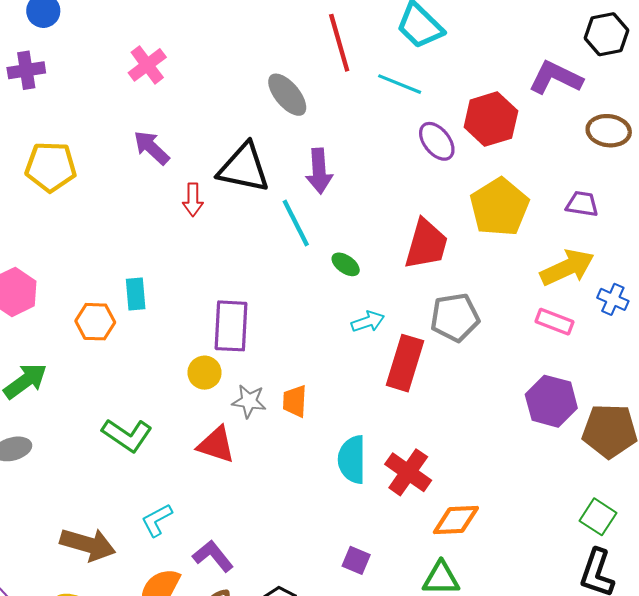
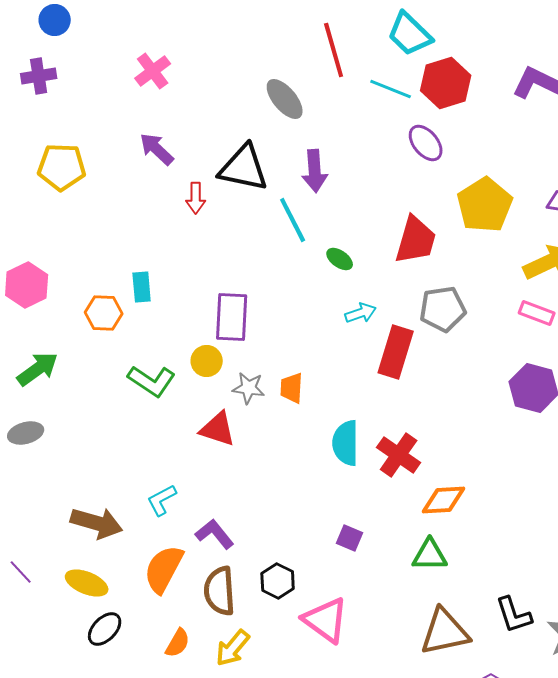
red hexagon: (491, 119) -> (446, 83), moved
green L-shape: (127, 435) -> (152, 381), moved

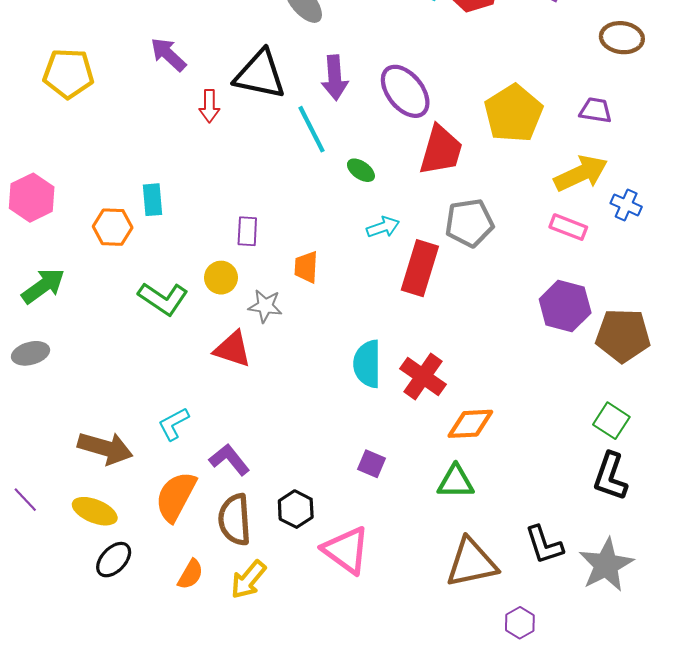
purple ellipse: (426, 143) -> (405, 91), moved, size x1.4
purple rectangle: (232, 317) -> (247, 231), size x0.6
orange trapezoid: (292, 388) -> (306, 267), moved

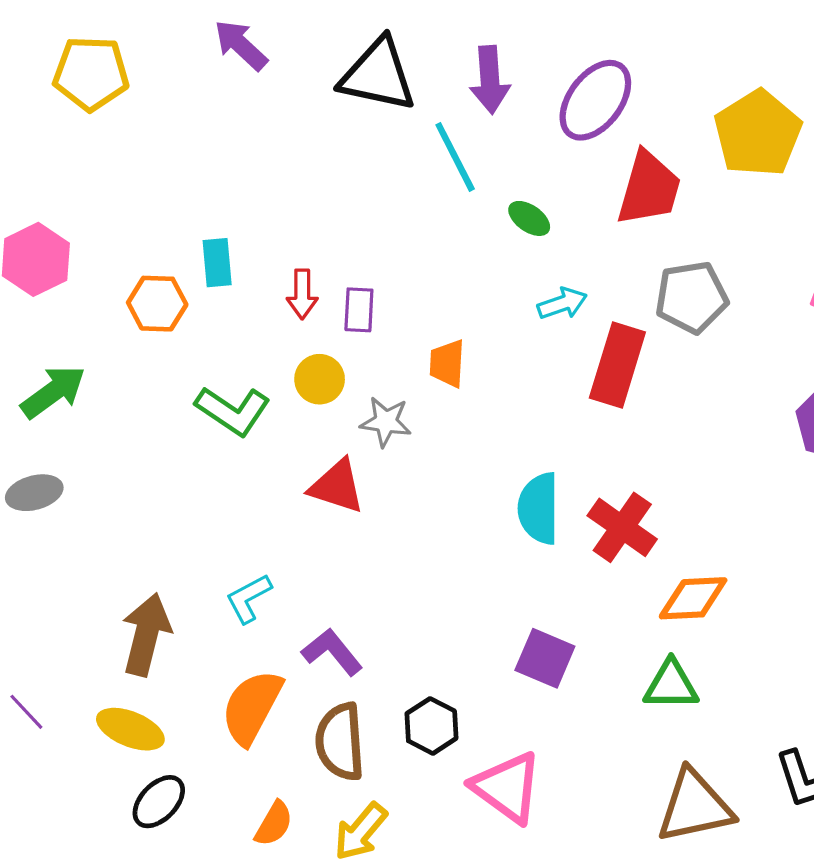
purple ellipse: (405, 91) -> (595, 100), turned 76
red arrow: (209, 106) -> (302, 294), moved
brown arrow: (105, 448) -> (146, 635), turned -92
purple square: (371, 464) -> (545, 658), size x1.4

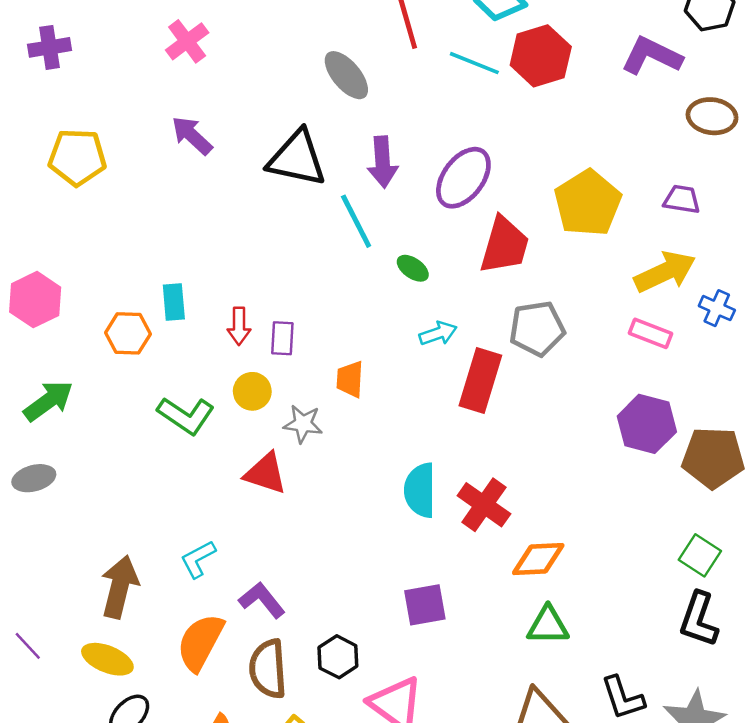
purple square: (545, 658) -> (425, 605), turned -33
green triangle: (671, 685) -> (548, 625), moved

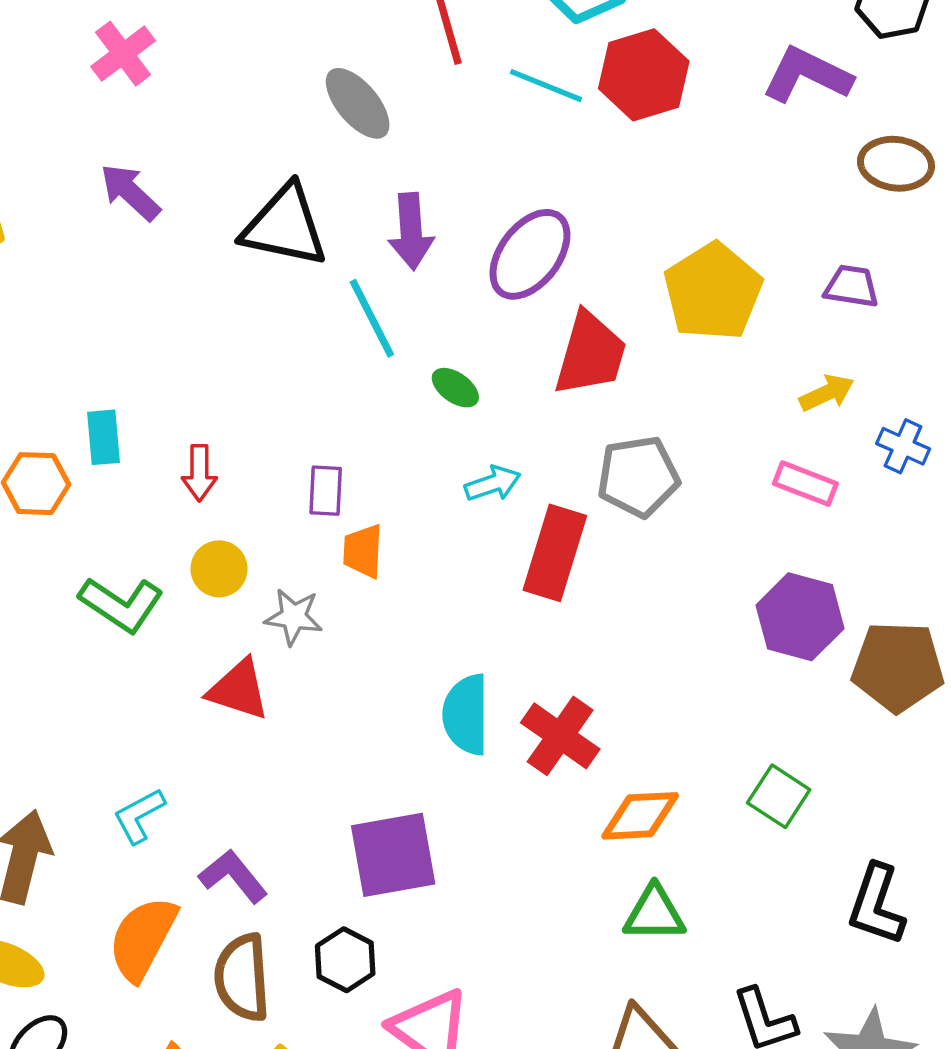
yellow arrow: (665, 272) -> (827, 393), size x0.6
purple rectangle: (282, 338) -> (326, 491), moved
green square: (700, 555) -> (779, 796), moved
purple square: (425, 605) -> (393, 855), moved, size x1.4

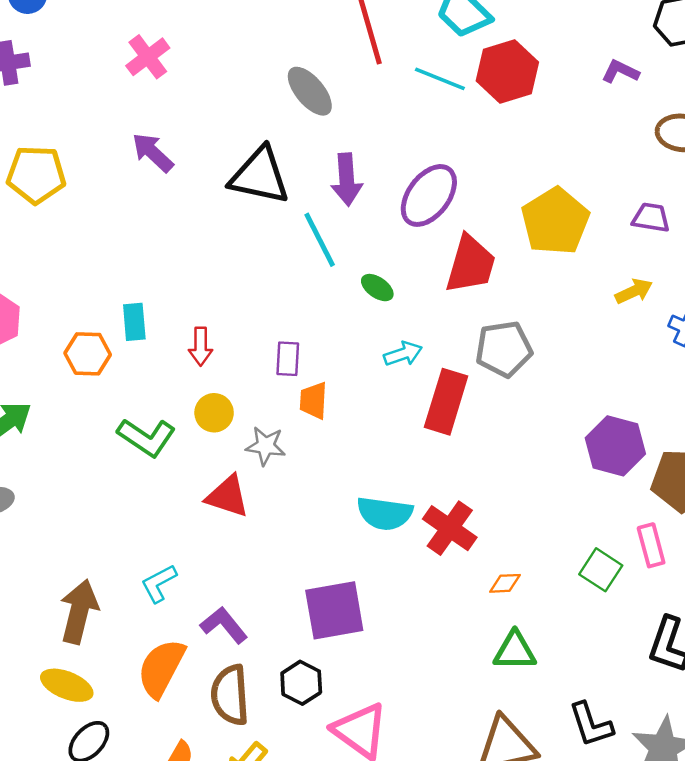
purple L-shape: (807, 75) -> (620, 72), size x0.6
pink rectangle: (805, 484) -> (651, 545), moved, turned 54
cyan semicircle: (466, 715) -> (385, 513), turned -82
orange diamond: (640, 816) -> (505, 583), size x0.6

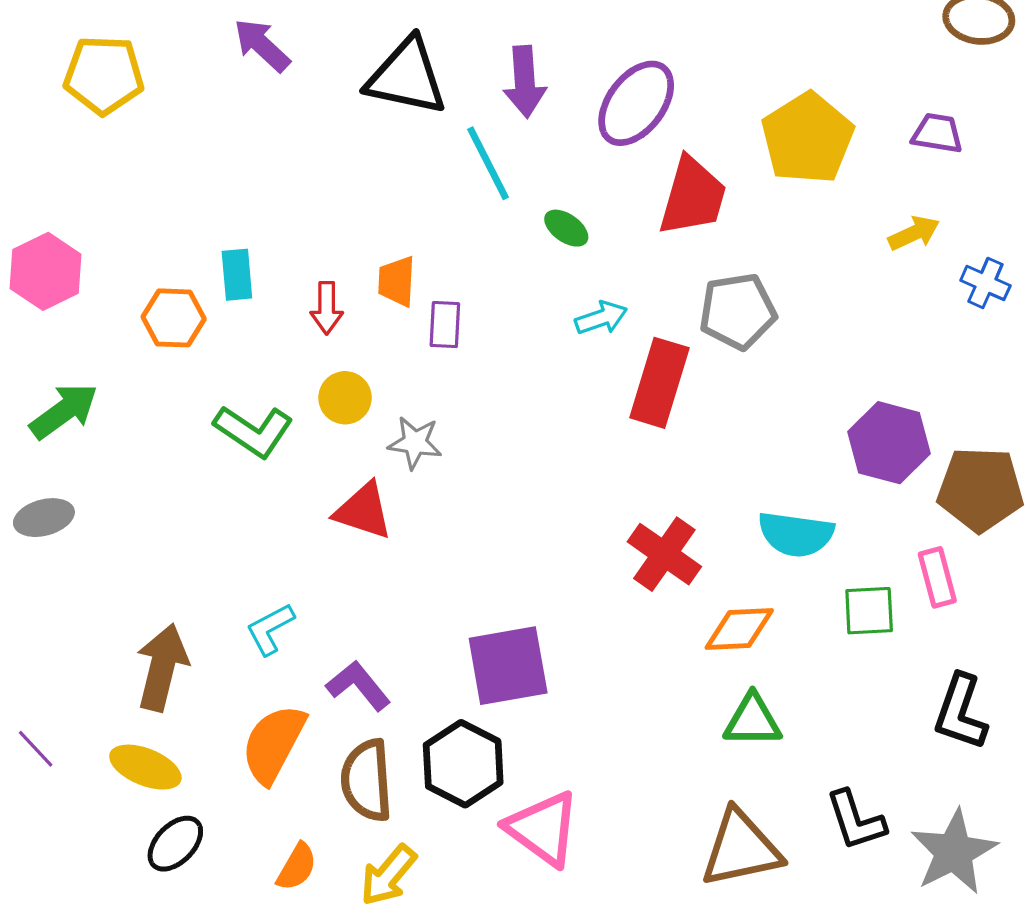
orange trapezoid: (313, 400) -> (397, 281), moved
cyan semicircle: (385, 513) -> (796, 534), moved
green square: (601, 570) -> (869, 611), turned -36
orange diamond: (505, 583) -> (739, 629), size x1.6
black hexagon: (301, 683) -> (463, 764), size x1.4

